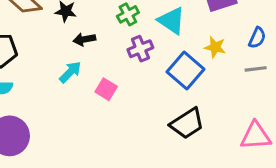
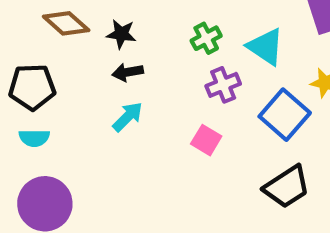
black arrow: (84, 39) -> (128, 72), moved
pink square: (106, 89) -> (206, 140), moved

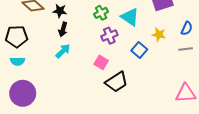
black arrow: (128, 72) -> (63, 29), turned -64
blue square: (285, 115) -> (139, 50), size x0.7
black trapezoid: (287, 187) -> (117, 82), moved

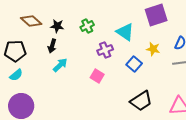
green cross: (101, 13) -> (87, 26), moved
black arrow: (63, 29) -> (52, 46), moved
cyan semicircle: (18, 61) -> (16, 75), turned -40
black trapezoid: (117, 82) -> (141, 101), moved

